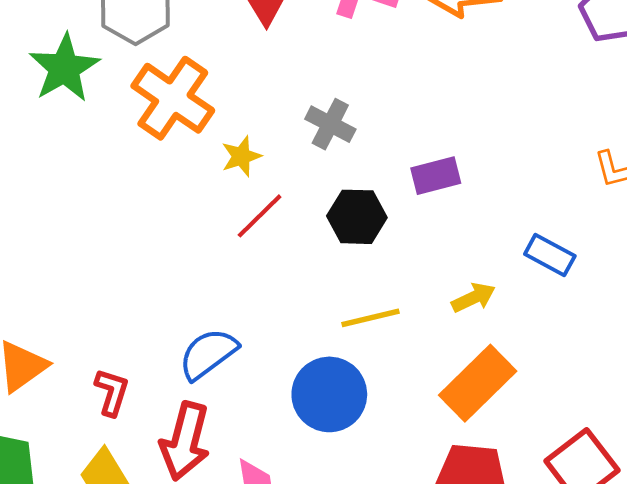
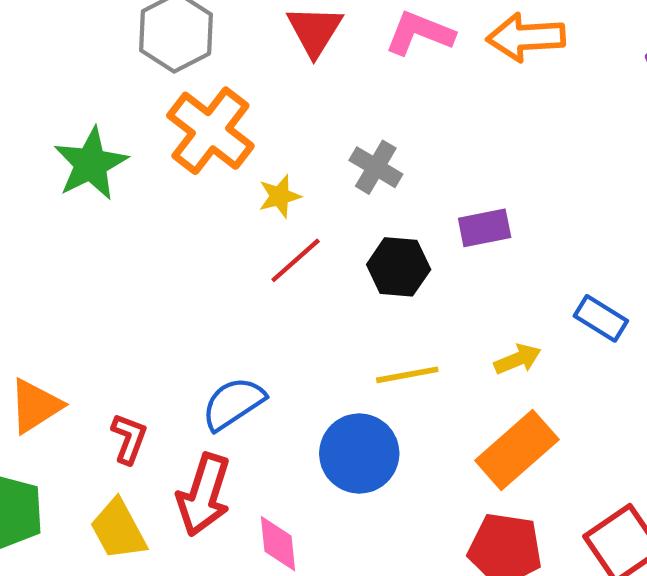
green star: (64, 68) -> (91, 164), moved

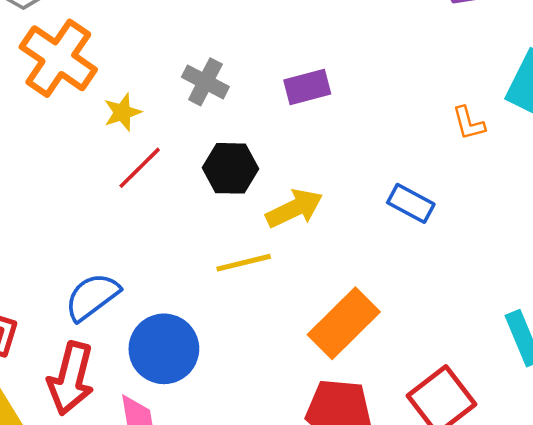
purple rectangle: (485, 228) -> (307, 87), moved
yellow arrow: (518, 359) -> (294, 208), moved, size x1.4
blue circle: (359, 453) -> (164, 349), moved

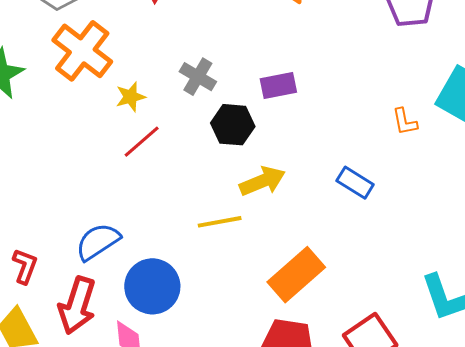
black hexagon: (230, 168) -> (233, 125), moved

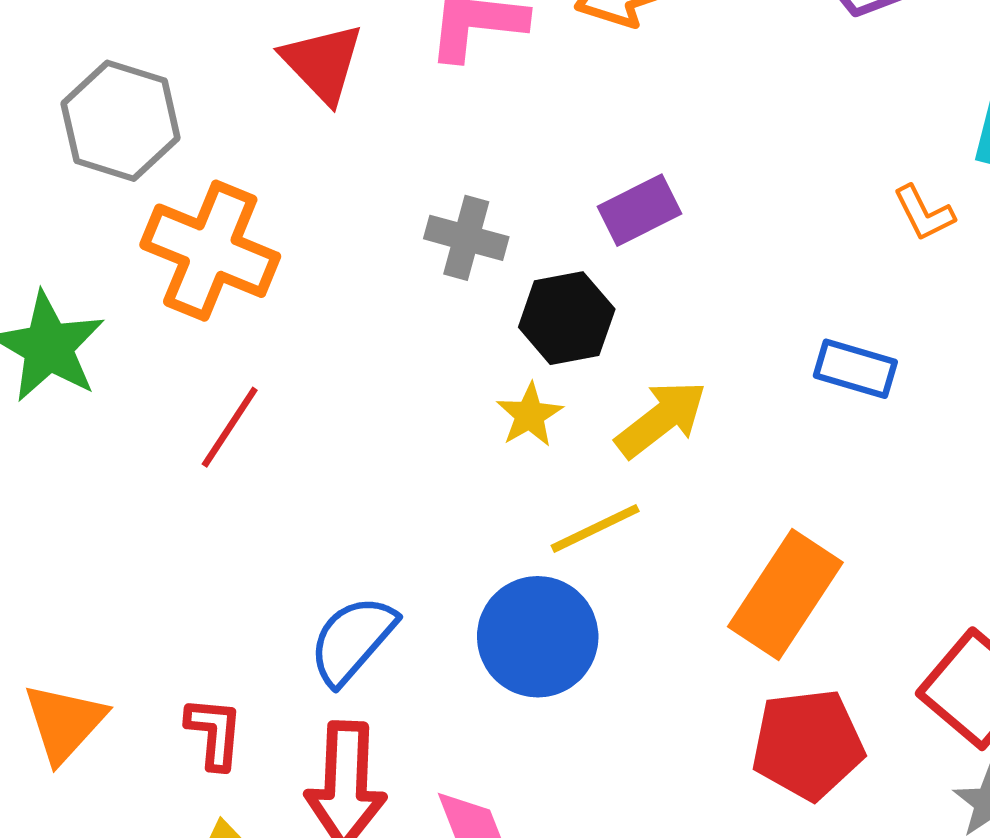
yellow star: (131, 97) -> (530, 415), moved
red line: (142, 142) -> (230, 427), moved
blue circle: (152, 286) -> (538, 637), moved

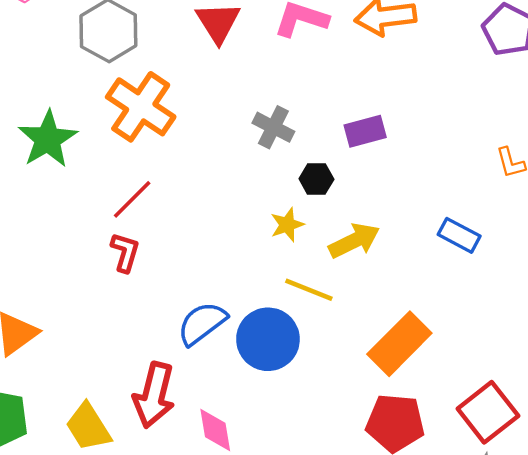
black hexagon: (567, 318) -> (316, 179), size x0.7
yellow line: (595, 528) -> (309, 290), turned 36
blue semicircle: (352, 640) -> (202, 323), moved
red L-shape: (214, 733) -> (125, 252), moved

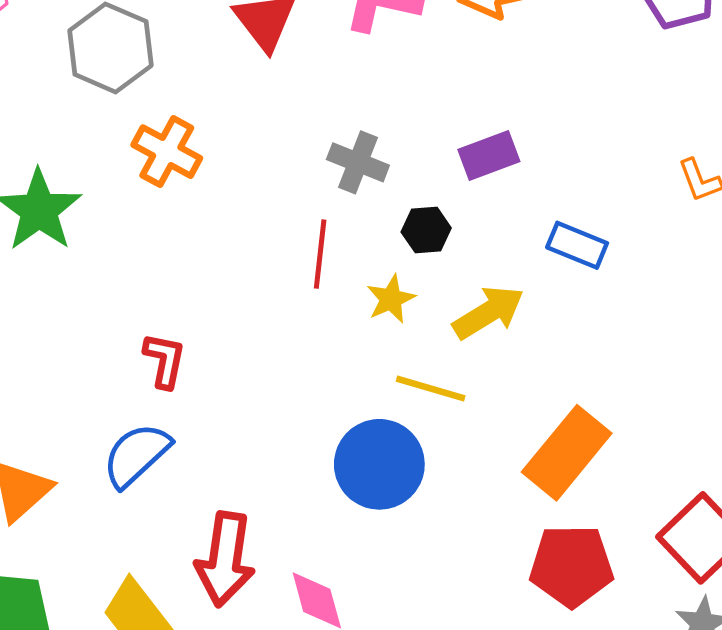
orange cross: (141, 107) -> (167, 152), size x0.7
red line: (132, 199) -> (320, 254), moved, turned -33
blue rectangle: (459, 235) -> (577, 245), moved
blue semicircle: (202, 323) -> (136, 455), moved

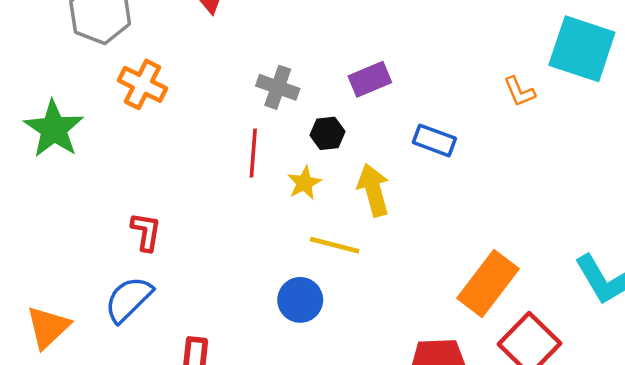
yellow arrow: (488, 312) -> (373, 190), turned -72
orange rectangle: (567, 453) -> (488, 283), moved
blue circle: (379, 464) -> (300, 300), size x0.7

